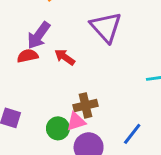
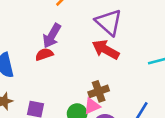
red arrow: (65, 57) -> (106, 50), moved, size x1.5

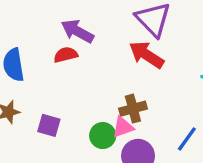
purple arrow: (52, 36) -> (77, 31), turned 85

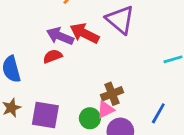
red arrow: (146, 55) -> (85, 33), moved
purple square: (49, 125) -> (45, 115), size x1.5

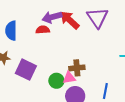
purple arrow: (60, 36) -> (52, 17), turned -54
blue line: (158, 113) -> (105, 91), turned -35

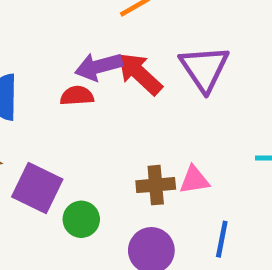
pink triangle: (69, 78) -> (194, 180), moved
green circle: (56, 81) -> (81, 219), moved

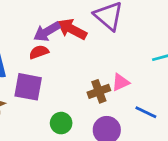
purple square: (37, 188) -> (28, 87), moved
blue line: (222, 239) -> (146, 112), turned -60

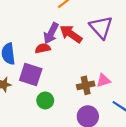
purple arrow: (47, 32) -> (51, 33), turned -40
green circle: (61, 123) -> (45, 100), moved

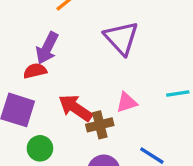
red arrow: (71, 34) -> (75, 108), moved
pink triangle: (104, 80) -> (127, 102), moved

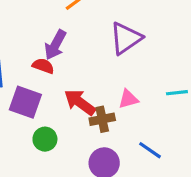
purple triangle: (121, 38) -> (126, 38), turned 36
red semicircle: (35, 71) -> (43, 66), turned 30

